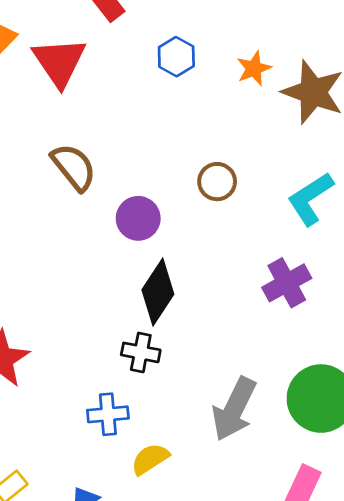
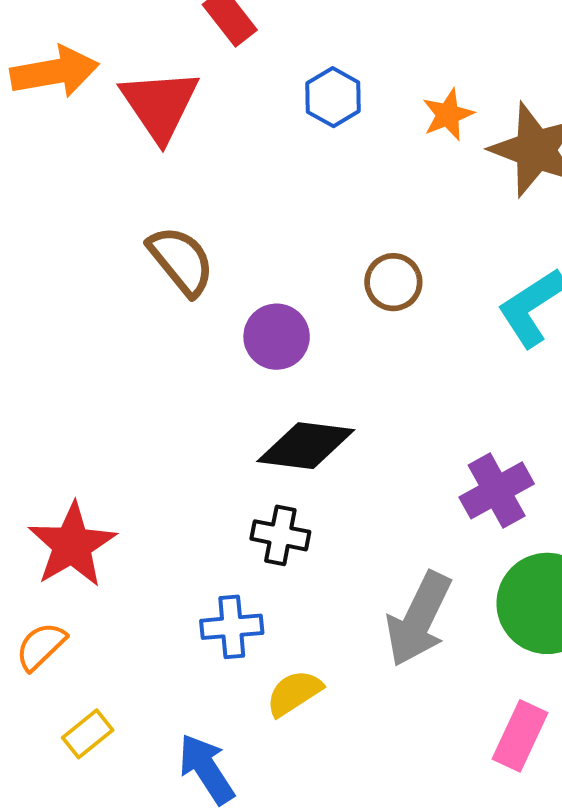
purple cross: (287, 283) -> (497, 490), moved
black diamond: (158, 292) -> (306, 446), turned 64

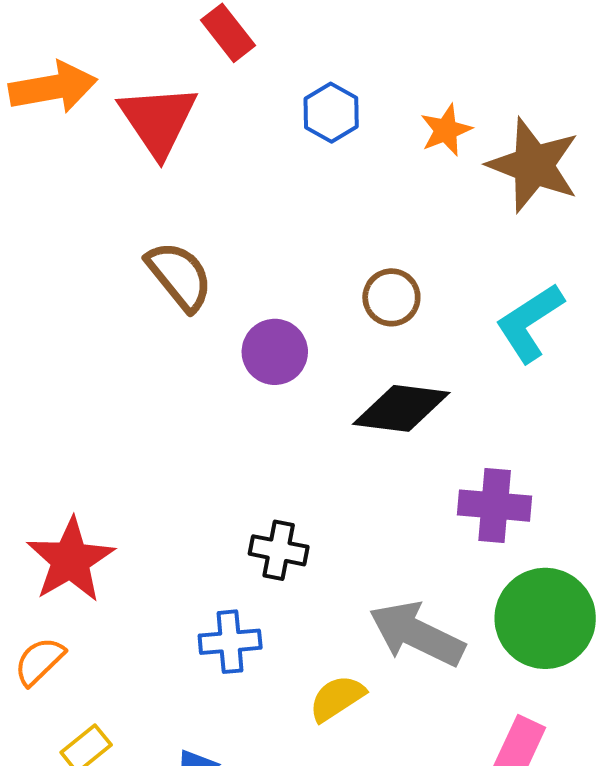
black diamond: (306, 446) -> (401, 408), moved
purple cross: (497, 490) -> (495, 506), turned 34
gray arrow: (419, 619) -> (417, 634), turned 90
yellow semicircle: (294, 693) -> (337, 698), moved

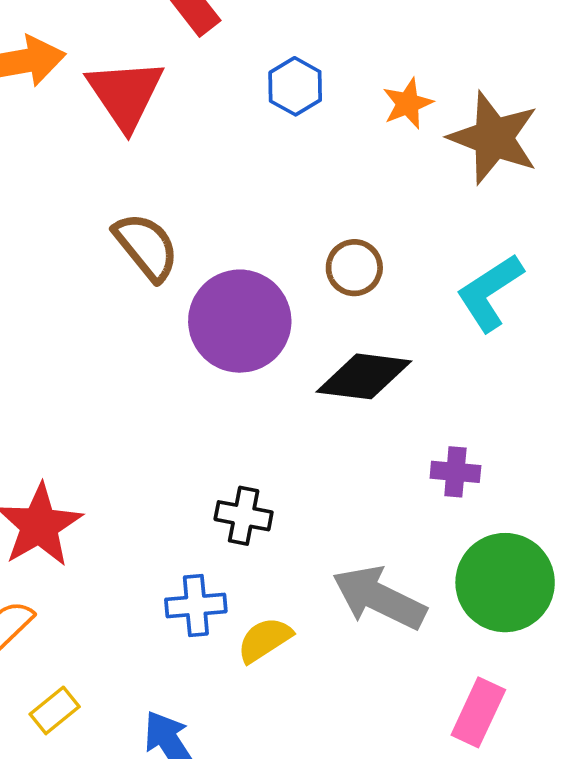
purple circle: (275, 352) -> (240, 321), size x1.6
purple cross: (495, 506) -> (455, 472), size x0.7
yellow semicircle: (337, 698) -> (265, 640), moved

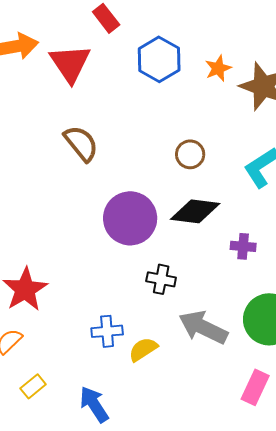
blue hexagon: (295, 86) -> (159, 59), size x1.5
purple circle: (240, 321) -> (130, 218), moved
purple cross: (455, 472) -> (243, 246), moved
black cross: (244, 516) -> (161, 279), moved

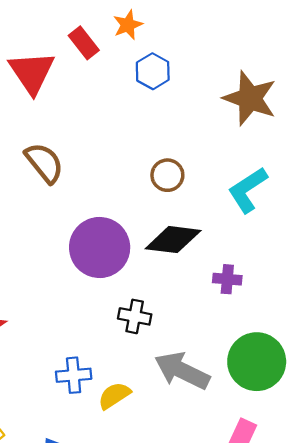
red rectangle: (106, 18) -> (84, 43), moved
blue hexagon: (159, 59) -> (153, 71), moved, size x0.7
orange star: (218, 68) -> (128, 25), moved

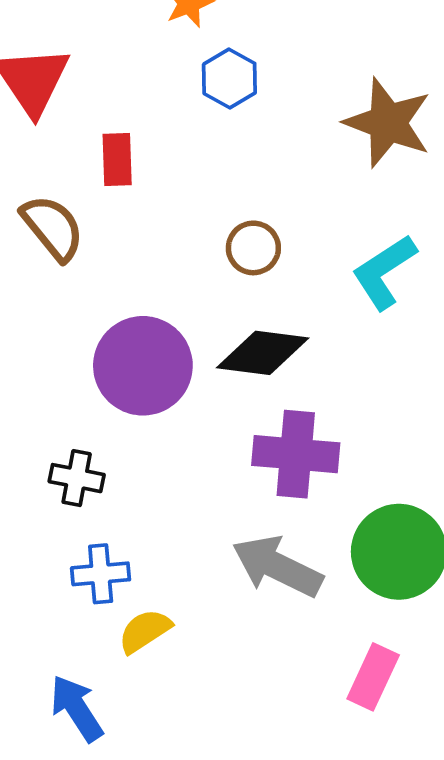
red rectangle: (84, 43) -> (117, 160), moved, turned 36
purple cross: (227, 279) -> (296, 454), moved, size x1.8
black cross: (135, 316) -> (77, 478), moved
yellow semicircle: (114, 396) -> (145, 631), moved

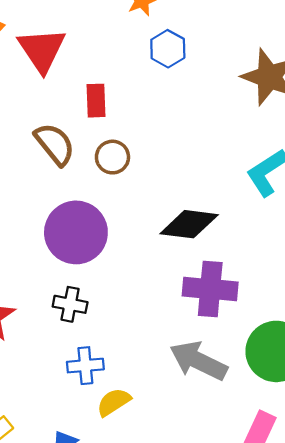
brown circle: (253, 248) -> (112, 157), moved
purple circle: (143, 366) -> (76, 232), moved

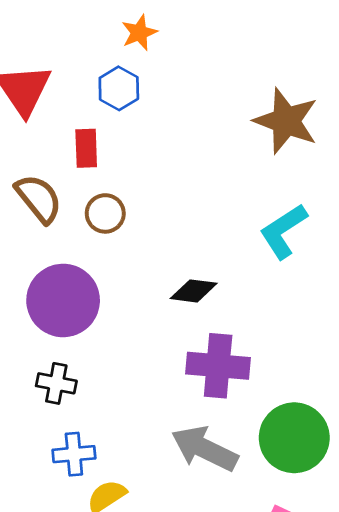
blue hexagon: (168, 49) -> (119, 88), moved
black diamond: (189, 224) -> (194, 291), size x0.7

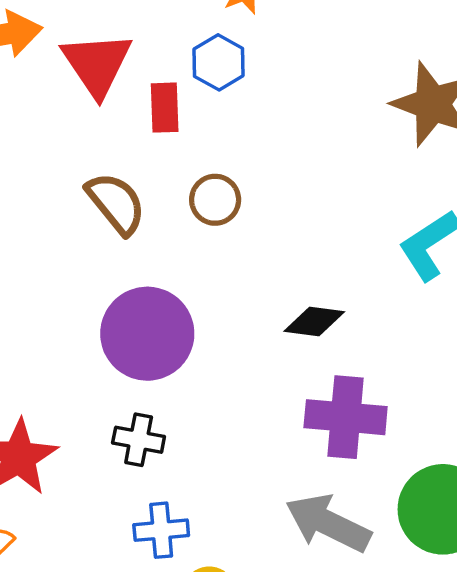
red rectangle: (86, 148) -> (165, 108), moved
brown circle: (105, 213) -> (215, 200), moved

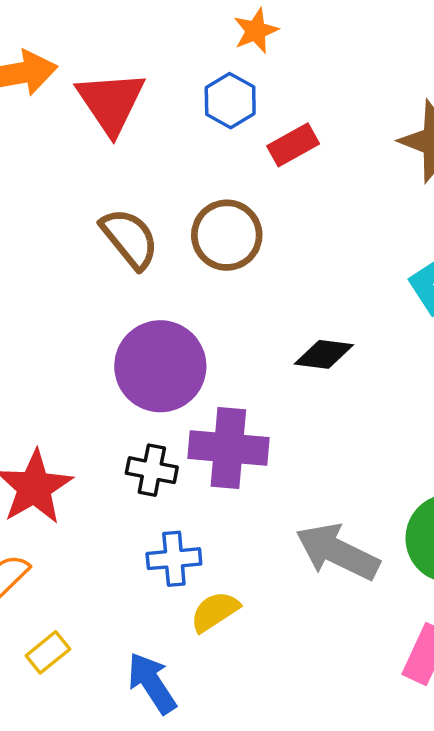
red rectangle: (165, 108) -> (293, 145), moved, turned 63
brown circle: (215, 200) -> (227, 235), size x1.4
purple cross: (346, 417) -> (228, 448), moved

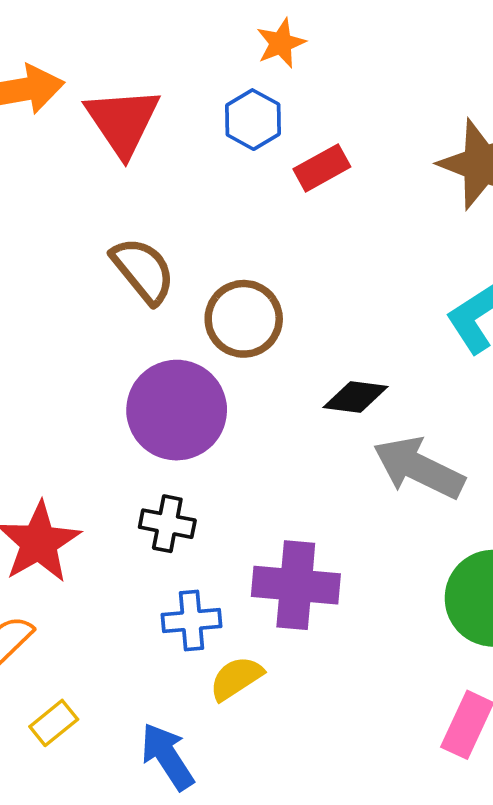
brown circle: (227, 235) -> (244, 319), moved
purple cross: (228, 448) -> (296, 585), moved
gray arrow: (337, 552) -> (419, 468), moved

